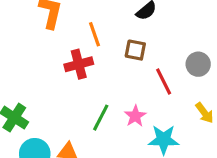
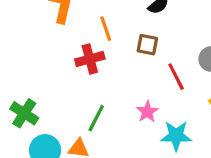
green line: (101, 118) -> (96, 118), moved

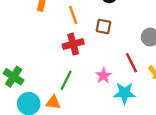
red cross: (90, 59) -> (73, 44), moved
red line: (176, 77) -> (132, 63), moved

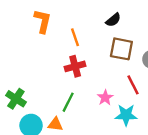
brown square: (103, 26) -> (121, 49), moved, size x1.5

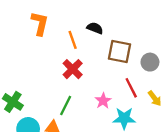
black semicircle: (113, 20) -> (95, 28), moved, turned -119
red cross: (75, 66) -> (73, 69), turned -30

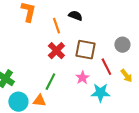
brown square: (119, 52) -> (85, 50), moved

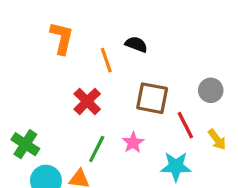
red cross: (56, 51) -> (87, 101), moved
pink star: (82, 78) -> (133, 143), moved

